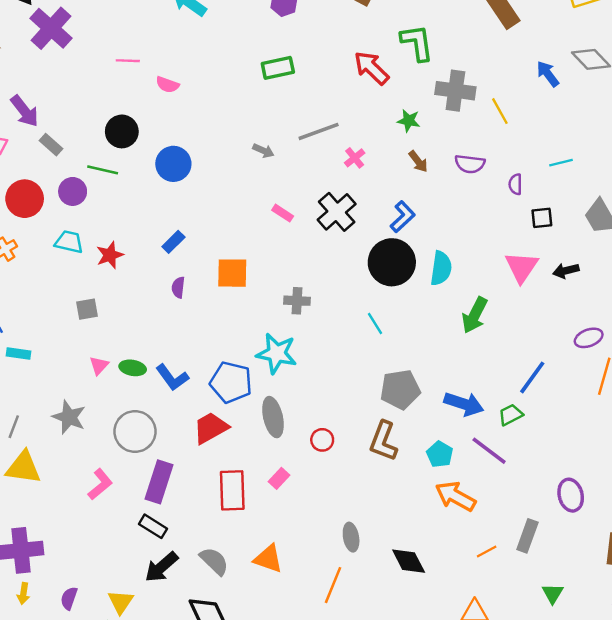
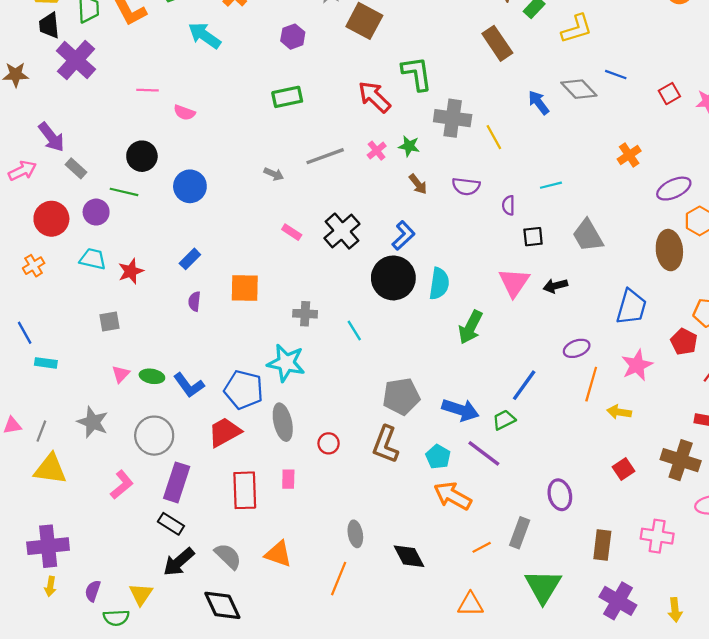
pink cross: (355, 158) -> (377, 151), moved
cyan line: (375, 323) -> (354, 330), moved
pink rectangle: (279, 478) -> (288, 479), turned -42
green triangle: (553, 593) -> (543, 586), size x1.8

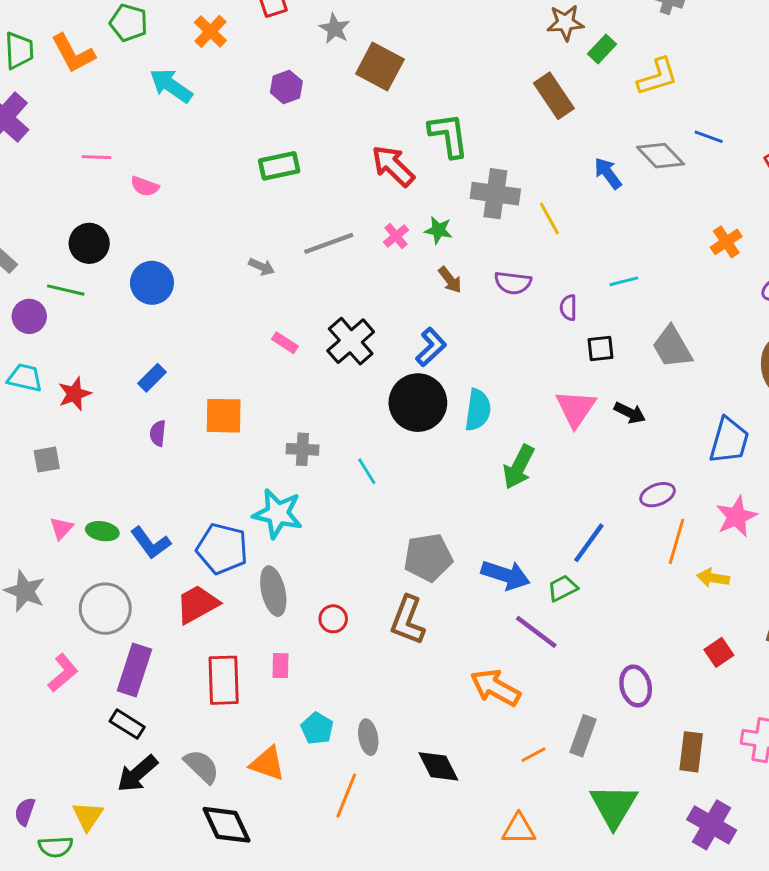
black arrow: (555, 286) -> (630, 413), turned -140
cyan pentagon: (438, 457) -> (317, 728), moved
black diamond: (222, 605) -> (226, 825), moved

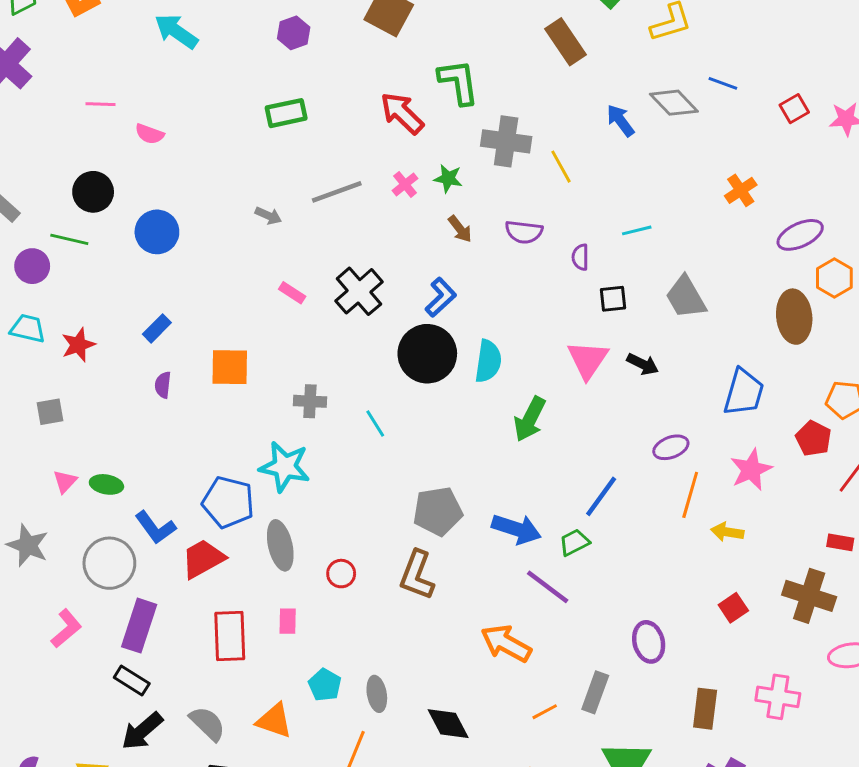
blue L-shape: (151, 543) -> (155, 528), moved

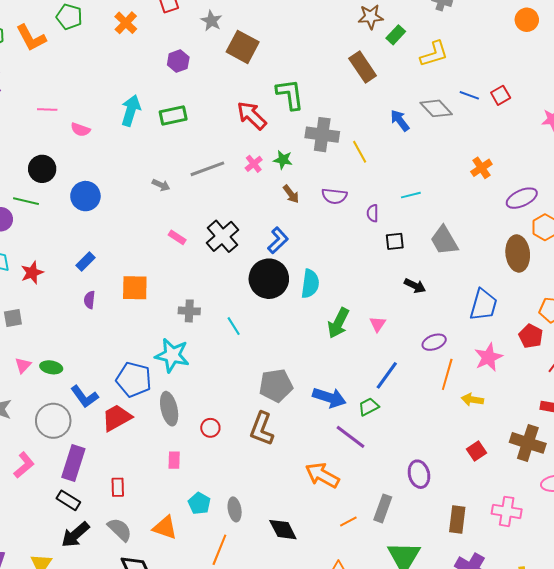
cyan arrow: (176, 31) -> (131, 110), moved, turned 72
red square: (794, 109) -> (501, 95), moved
pink triangle: (588, 360) -> (378, 324), moved, size x0.6
red rectangle: (230, 636) -> (118, 487), moved, size x0.6

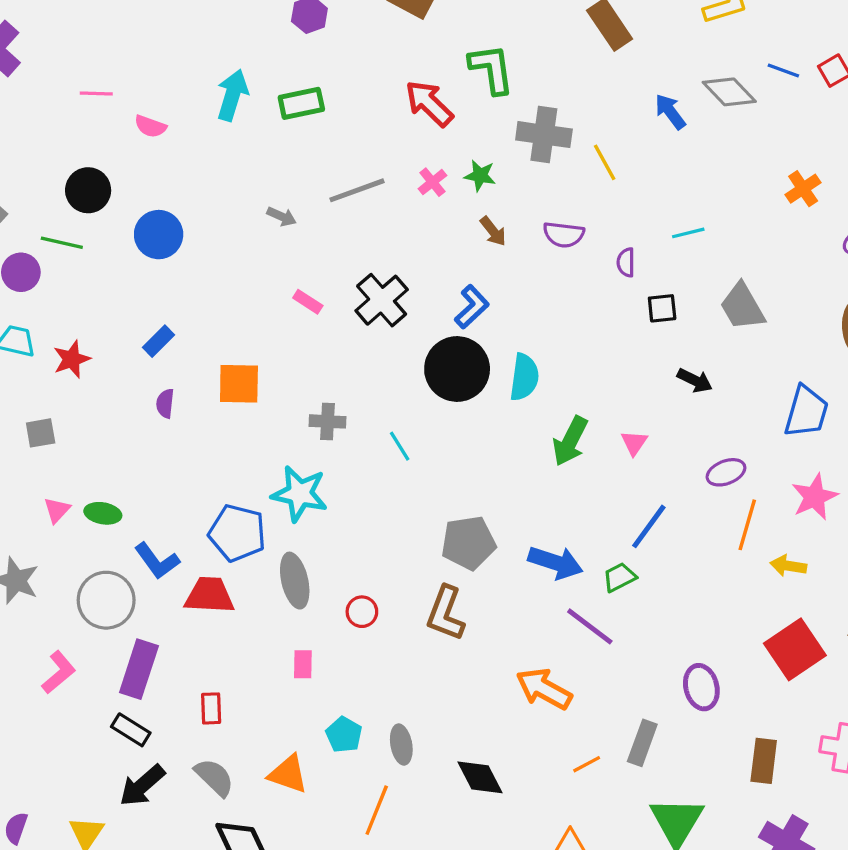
red trapezoid: (117, 418) -> (209, 595), turned 32
red square: (476, 451) -> (795, 649), size x1.8

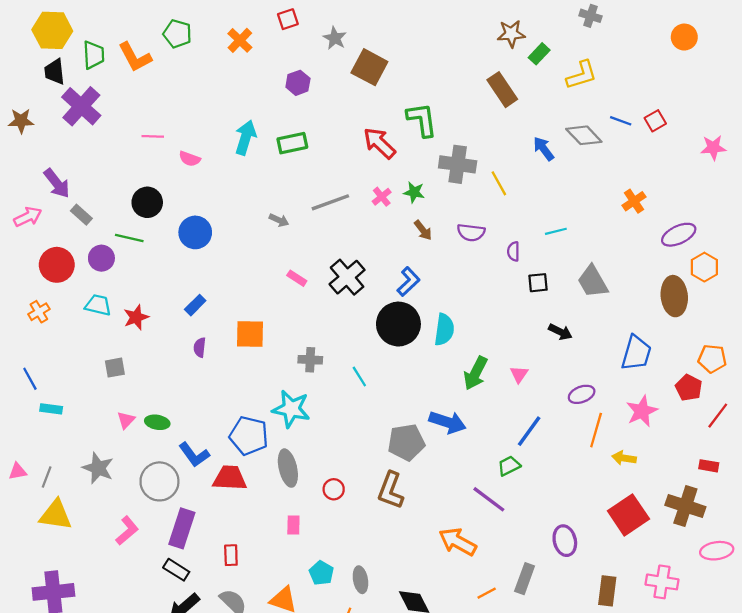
blue arrow: (555, 562) -> (448, 422), moved

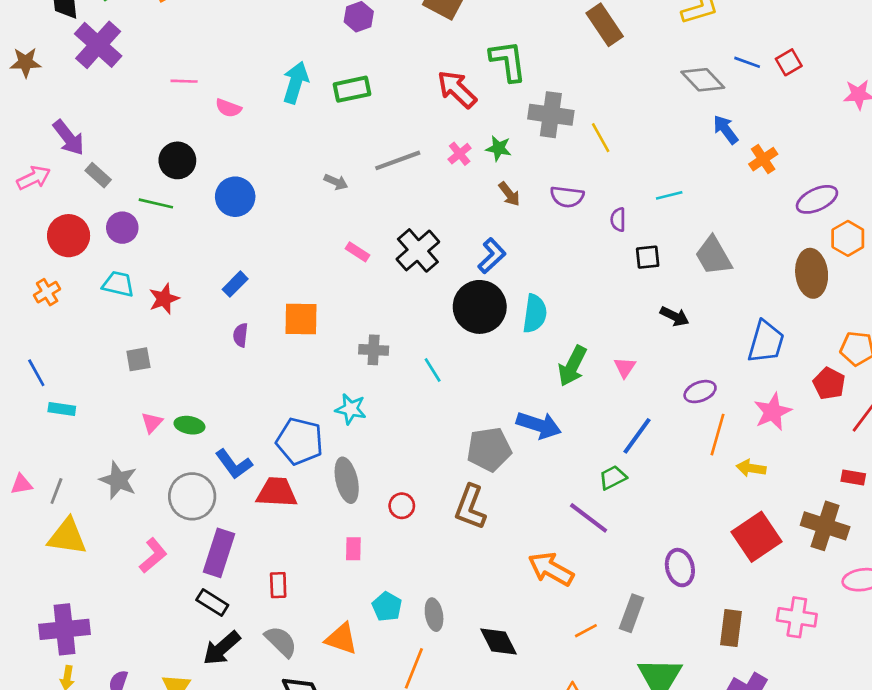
blue arrow: (544, 149) -> (726, 130), moved
cyan star: (291, 409) -> (351, 409), size x0.7

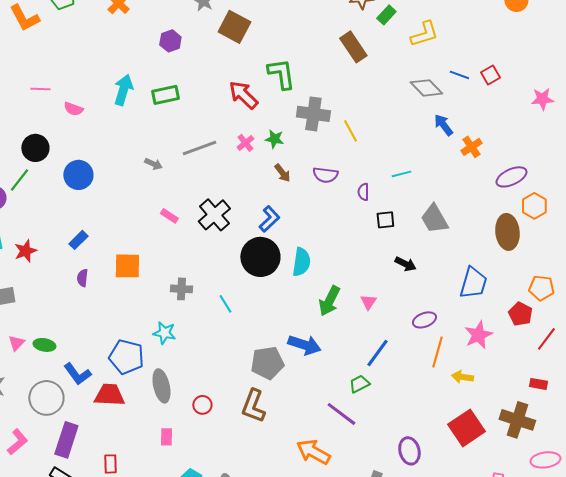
green line: (156, 203) -> (19, 180), turned -65

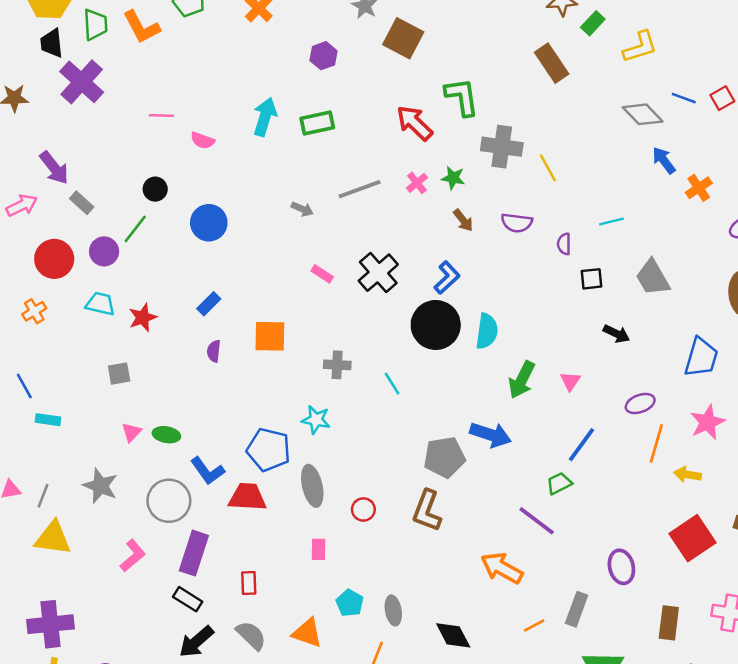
black circle: (35, 148) -> (155, 189), size x0.7

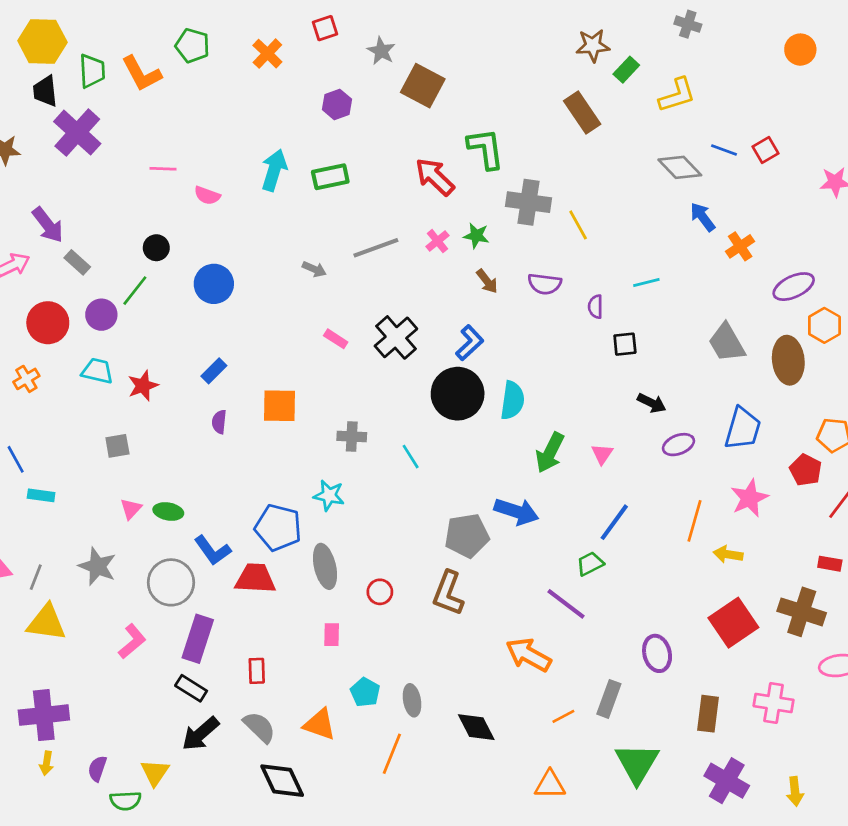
gray trapezoid: (653, 278) -> (727, 343), moved
purple ellipse: (640, 404) -> (678, 445), moved

